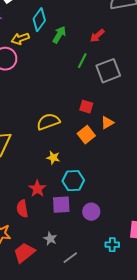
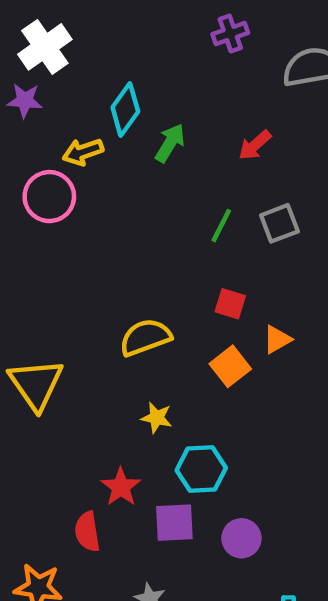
green line: (82, 61) -> (221, 226), moved
gray square: (108, 71) -> (279, 223), size x0.7

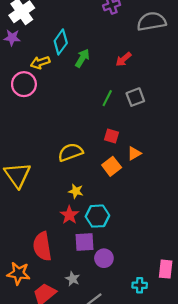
red star: (121, 487) -> (69, 215), moved
red semicircle: (87, 532) -> (42, 246), size x1.5
purple circle: (241, 538) -> (104, 258), moved

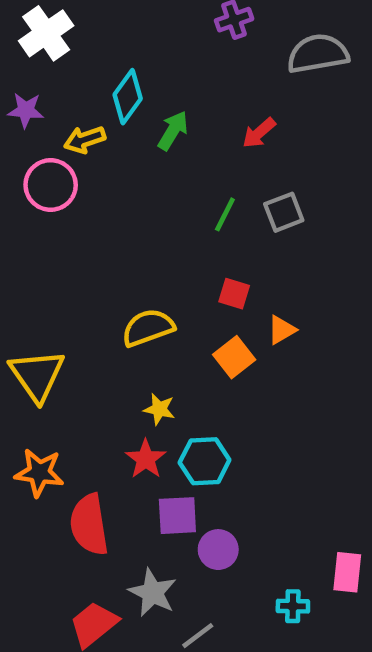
purple star: (12, 38) -> (26, 110), moved
orange star: (19, 273) -> (39, 473), moved
gray star: (73, 279) -> (153, 593), size x1.5

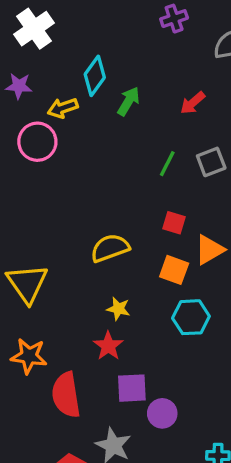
orange triangle: (282, 330) -> (209, 250), size x1.4
orange square: (234, 357) -> (174, 270), turned -32
cyan hexagon: (205, 461) -> (191, 317), moved

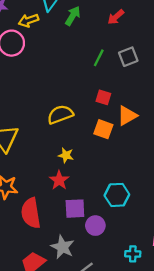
cyan hexagon: (191, 317) -> (117, 195), moved

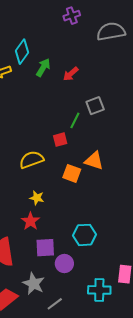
red arrow: (116, 17) -> (71, 74), moved
green line: (99, 58) -> (75, 120), moved
red square: (103, 97) -> (60, 140), moved, turned -32
orange triangle: (127, 116) -> (94, 161), turned 48
cyan cross: (133, 254) -> (99, 290), size x1.5

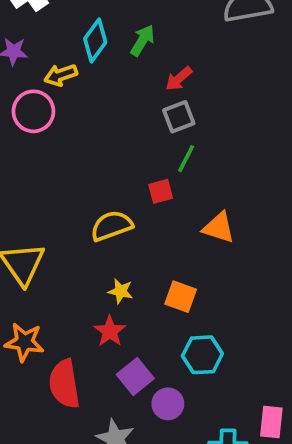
green arrow: (43, 67) -> (142, 40), moved
gray square: (95, 106) -> (179, 117), moved
orange square: (72, 173) -> (181, 297), moved
purple square: (45, 248) -> (135, 377), turned -36

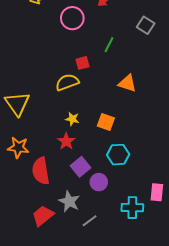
pink circle: (33, 111) -> (72, 18), moved
gray square: (179, 117) -> (146, 25), moved, turned -36
red square: (161, 191) -> (82, 63), moved

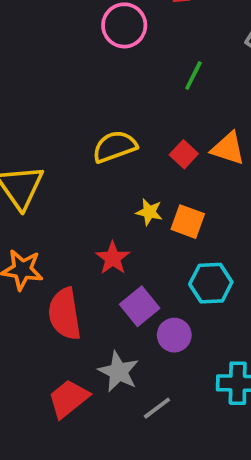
red square: (82, 63) -> (184, 154), moved, turned -32
yellow star: (72, 119) -> (149, 212), moved

